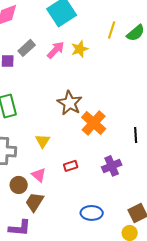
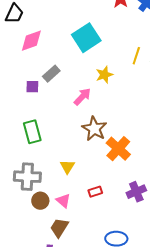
pink arrow: (56, 50) -> (82, 97), moved
brown circle: (19, 185) -> (40, 201), moved

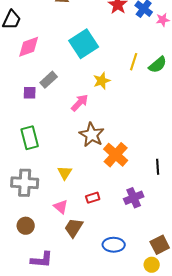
brown circle: (40, 201) -> (26, 226), moved
brown trapezoid: (59, 228) -> (74, 228), moved

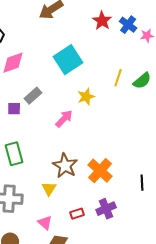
brown star: (92, 135) -> (65, 166), moved
purple cross: (134, 198) -> (106, 209), moved

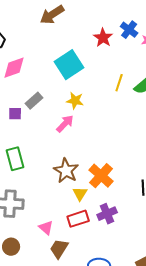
red star: (102, 21) -> (103, 38), moved
yellow star: (86, 97) -> (75, 101), moved, turned 30
yellow triangle: (49, 189) -> (80, 194), moved
red rectangle: (77, 214) -> (78, 219), size x1.5

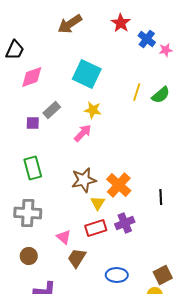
red star: (103, 38) -> (121, 23), moved
cyan square: (69, 65) -> (87, 74), turned -32
brown star: (66, 171) -> (84, 180), turned 30

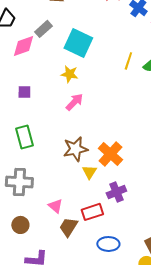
gray rectangle: (52, 110) -> (43, 29), moved
yellow star: (93, 110) -> (69, 74), moved
red rectangle: (96, 228) -> (92, 212), moved

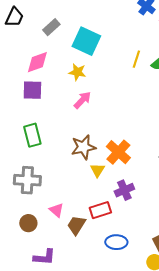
pink diamond: (23, 46) -> (37, 62), moved
purple square: (24, 92) -> (32, 90), size x1.5
pink triangle: (55, 206) -> (56, 210), moved

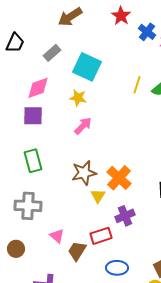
brown circle: (28, 223) -> (16, 249), moved

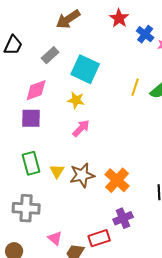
yellow triangle: (98, 196) -> (57, 171), moved

